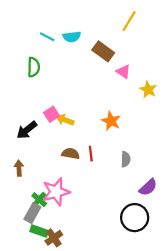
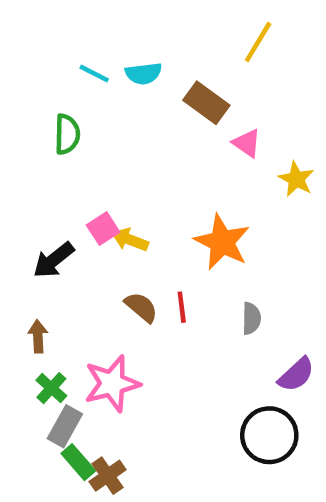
orange star: (111, 121) -> (222, 242), size x1.4
brown semicircle: (71, 154) -> (141, 307), turned 30
green cross: (39, 200) -> (51, 388), moved
green rectangle: (39, 231) -> (78, 462), turned 30

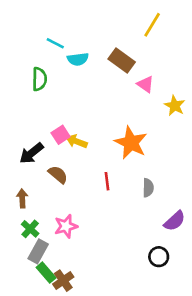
cyan semicircle: (143, 74) -> (78, 59), moved
brown semicircle: (141, 307) -> (58, 175), moved
pink star: (112, 384) -> (66, 226), size x0.7
black circle: (269, 435) -> (159, 257), size x0.6

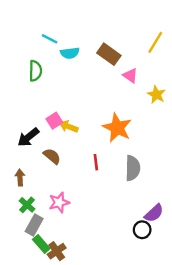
yellow line: (152, 25) -> (155, 42), moved
gray semicircle: (148, 188) -> (133, 168), size x1.5
purple semicircle: (175, 221) -> (154, 213), moved

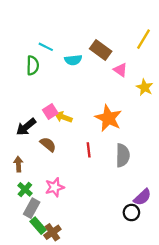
cyan line: (50, 39) -> (46, 47), moved
cyan semicircle: (70, 53) -> (73, 60), moved

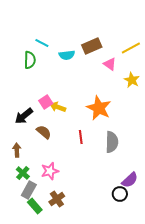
yellow line: (143, 39) -> (131, 48), moved, turned 30
brown rectangle: (101, 50) -> (92, 46), turned -60
brown cross: (52, 232) -> (57, 199), moved

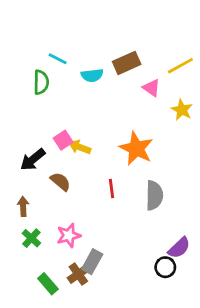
gray rectangle: (29, 190) -> (92, 262), moved

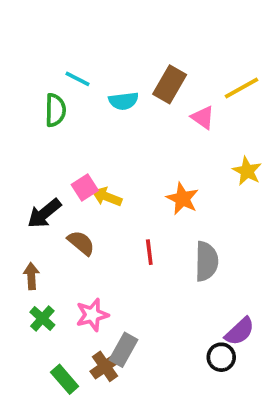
brown rectangle: (127, 63) -> (170, 84), turned -36
yellow star: (182, 110) -> (247, 171), moved
orange star: (136, 148) -> (182, 199), size x0.7

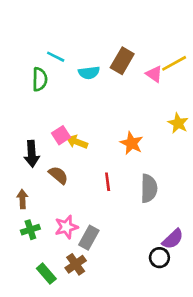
pink triangle: (203, 118) -> (154, 74), moved
black arrow: (44, 213) -> (32, 154), turned -55
green cross: (42, 318) -> (30, 230), turned 30
gray rectangle: (124, 350) -> (89, 238), moved

